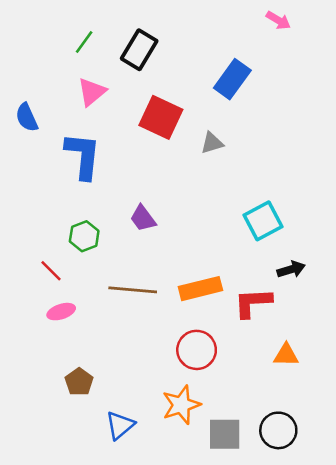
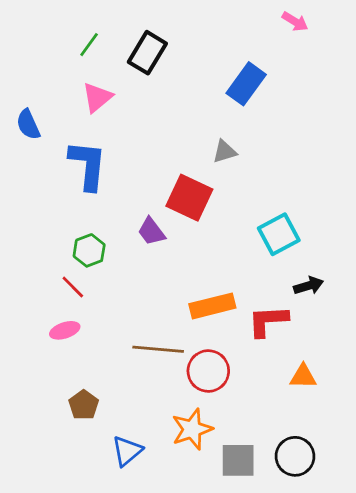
red square: (161, 117) -> (189, 198), moved
red line: (51, 271) -> (73, 287), moved
brown line: (133, 290) -> (158, 349), moved

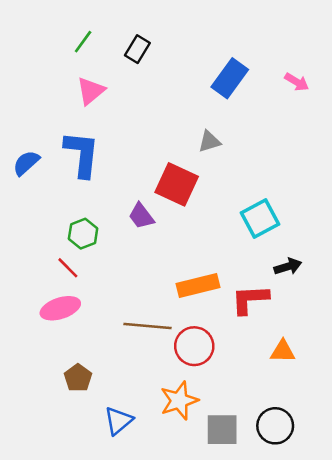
pink arrow: (295, 22) -> (297, 82), moved
black rectangle: (147, 53) -> (137, 49), size x0.7
blue semicircle: (28, 124) -> (26, 163), moved, turned 72
pink ellipse: (65, 330) -> (60, 308), size x1.4

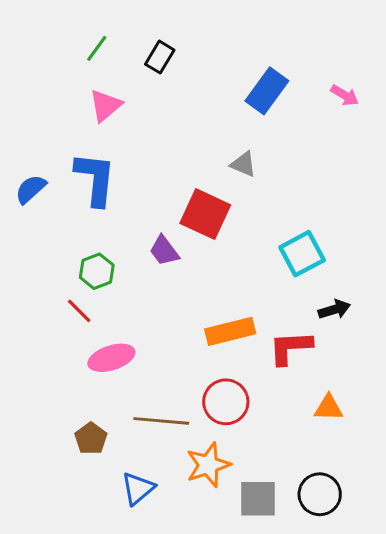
gray triangle: (209, 141) -> (243, 164), turned 40
pink ellipse: (60, 308) -> (111, 358), moved
brown line: (148, 326) -> (161, 421), moved

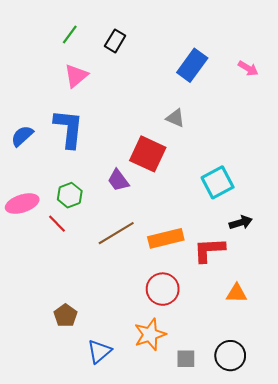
pink ellipse: (111, 358) -> (22, 204), moved
brown line: (161, 421) -> (116, 233), moved, turned -36
gray square: (258, 499) -> (186, 359), size x0.7

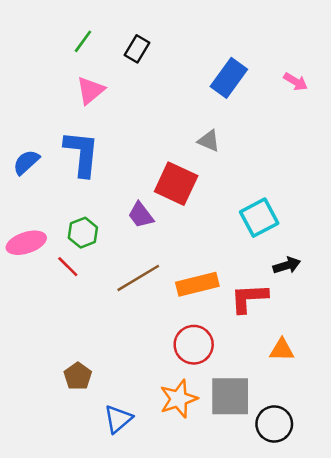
gray square: (186, 359) -> (230, 396), moved, size x1.8

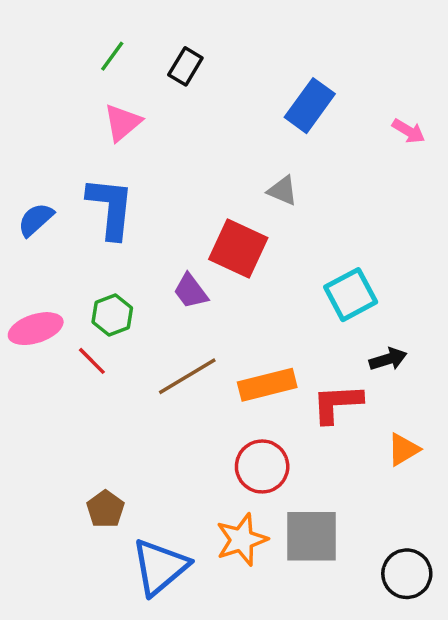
pink arrow: (296, 82) -> (408, 131), moved
orange triangle: (282, 350) -> (403, 449), moved, turned -32
blue triangle: (118, 419) -> (160, 567), size x1.5
black circle: (274, 424) -> (407, 574), moved

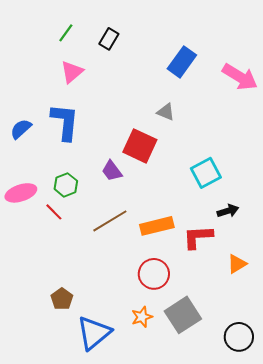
pink arrow: (408, 131) -> (240, 77), size x1.8
gray square: (311, 536) -> (183, 315), turned -33
orange star: (242, 540) -> (142, 317), size x0.7

